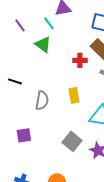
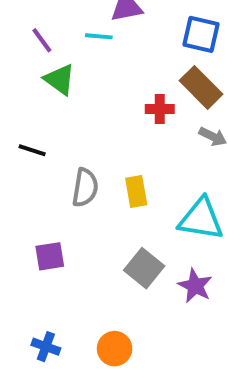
cyan line: (49, 23) -> (99, 36), turned -48
green triangle: (43, 44) -> (60, 80), moved
yellow rectangle: (74, 95) -> (136, 191), moved

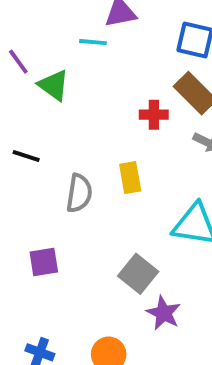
purple line: (42, 40) -> (18, 62), moved
yellow rectangle: (136, 191) -> (130, 178), moved
purple star: (195, 286) -> (164, 313), moved

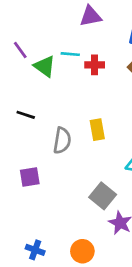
cyan line: (93, 42) -> (70, 54), moved
red cross: (154, 115) -> (95, 65), moved
purple square: (44, 262) -> (30, 177), moved

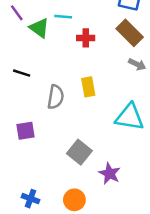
red cross: (95, 65) -> (86, 38), moved
gray square: (103, 196) -> (79, 152), moved

